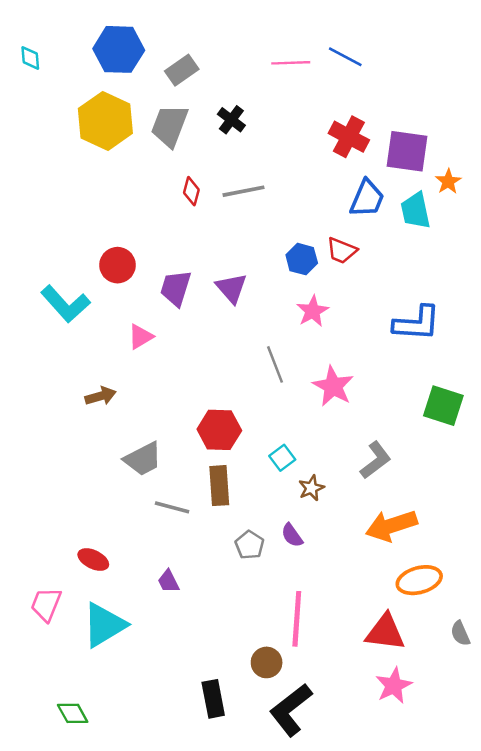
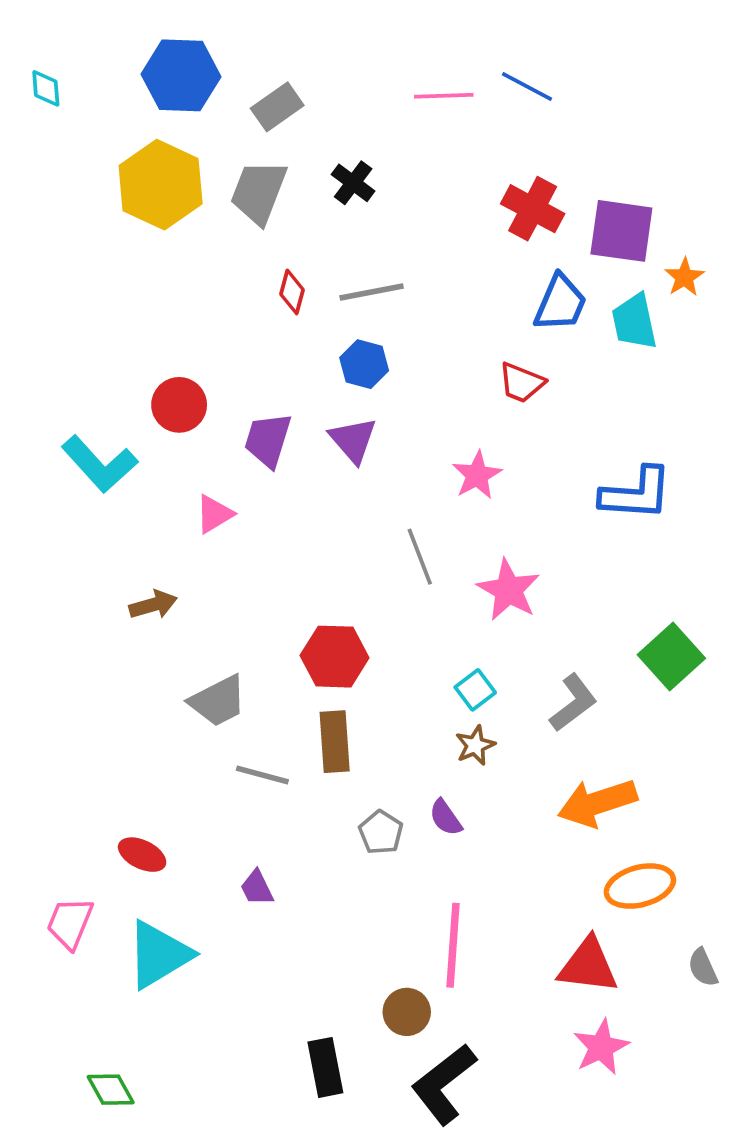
blue hexagon: (302, 259) -> (364, 364), moved
green square: (443, 406) -> (671, 657), moved, turned 30
cyan square: (282, 458) -> (475, 690), moved

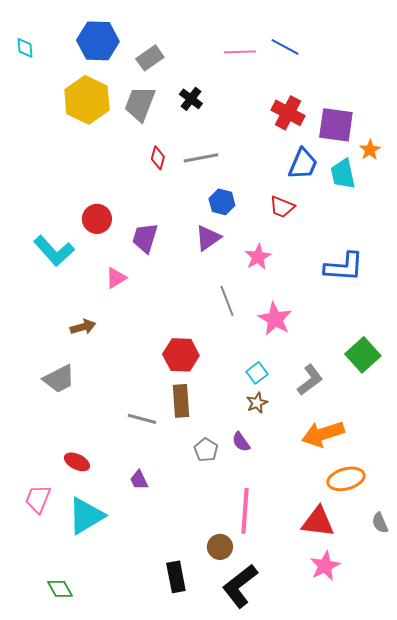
blue hexagon: (364, 364) -> (222, 202), moved
purple triangle: (353, 440) -> (208, 238), moved, turned 36
gray trapezoid: (218, 701) -> (59, 379), moved

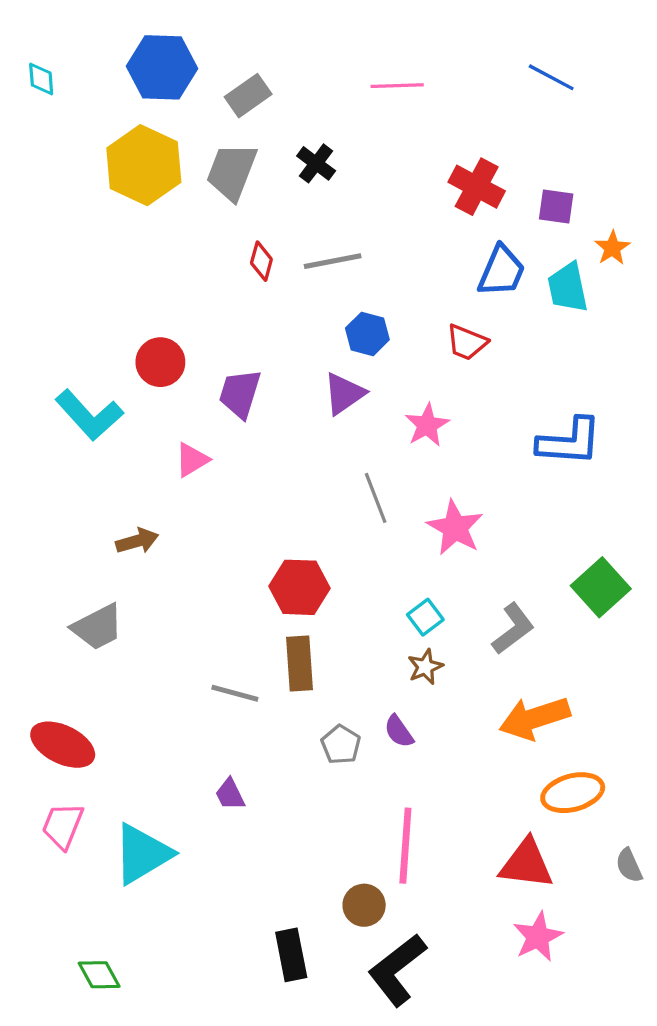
blue line: (285, 47) -> (551, 77), moved
purple square: (336, 125) -> (556, 206), size x0.6
red ellipse: (77, 462) -> (63, 745), moved, size x1.5

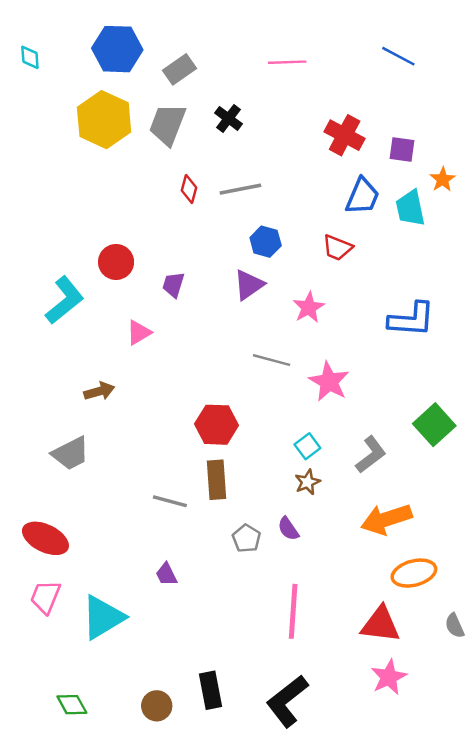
purple trapezoid: (240, 394) -> (173, 285), size x0.7
cyan L-shape: (89, 415) -> (65, 300), turned -87
gray line: (376, 498) -> (272, 360), turned -54
brown circle: (364, 905) -> (157, 706), moved

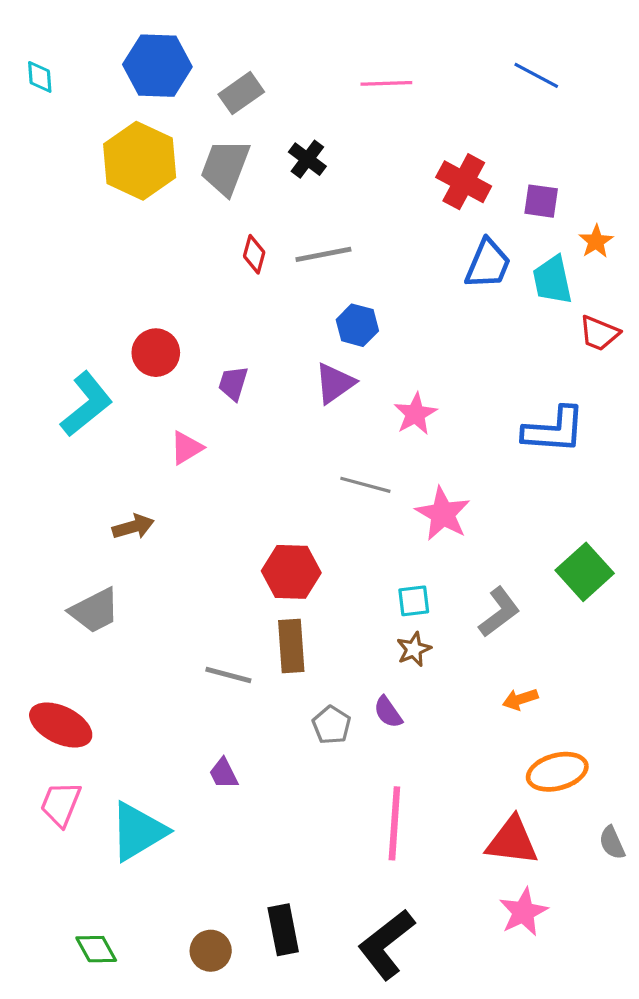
red trapezoid: (337, 248) -> (599, 333), moved
cyan square: (307, 446) -> (414, 601), turned 30
orange arrow: (386, 519) -> (520, 699), size x0.5

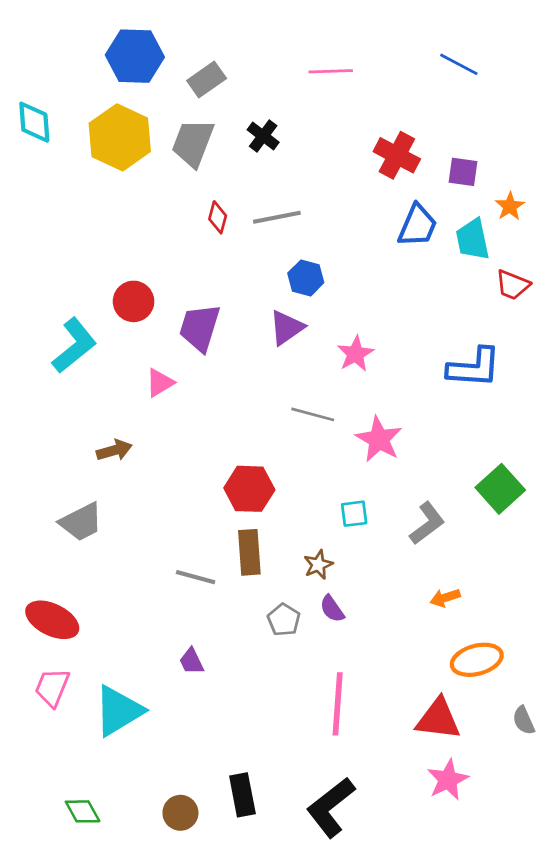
cyan diamond: (40, 77) -> (34, 122), moved, size x1.5
purple trapezoid: (233, 383) -> (200, 328), size x1.6
brown star: (414, 649) -> (318, 565), moved

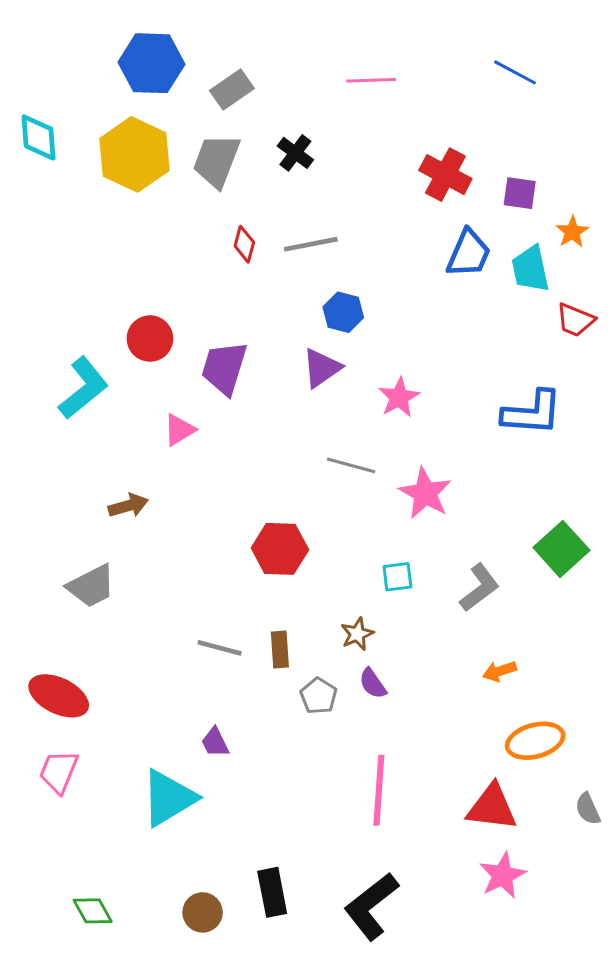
brown rectangle: (249, 552) -> (280, 649), moved, size x0.7
cyan triangle: (118, 711) -> (169, 798), moved

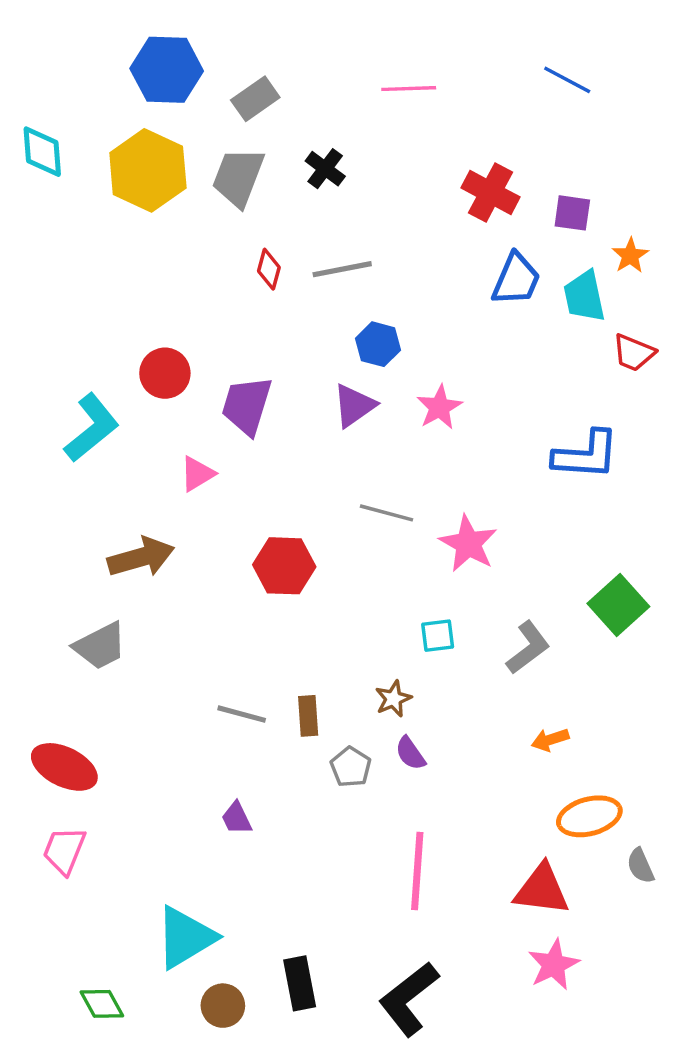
pink star: (399, 397) -> (439, 407), moved
brown arrow: (128, 506) -> (141, 557), size x1.5
red hexagon: (280, 549) -> (284, 566), moved
cyan triangle: (169, 798) -> (185, 937), moved
gray semicircle: (588, 809) -> (641, 866), moved

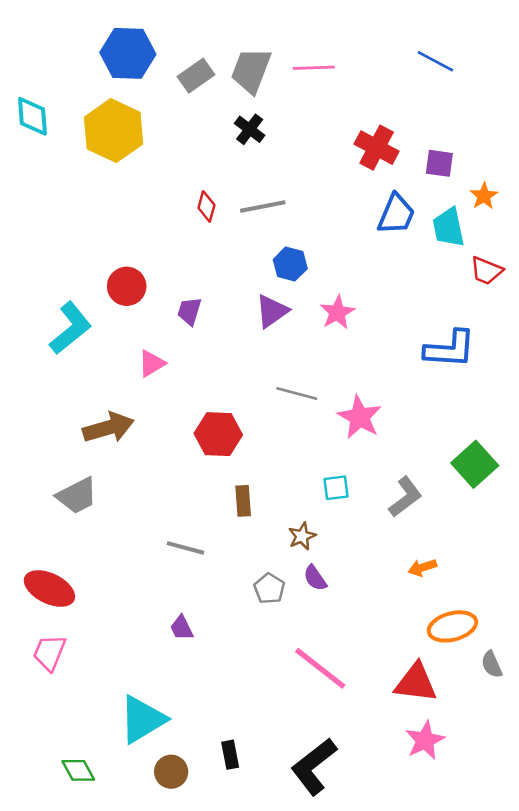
gray trapezoid: (238, 177) -> (251, 70), moved
purple trapezoid: (247, 406) -> (189, 311), size x0.6
brown rectangle: (308, 716) -> (243, 501), moved
pink line: (417, 871) -> (320, 668), turned -56
black rectangle: (300, 983) -> (230, 755), size x0.7

